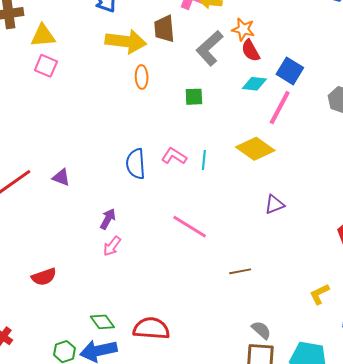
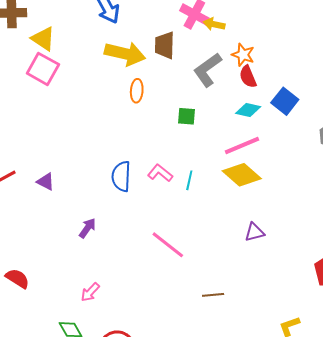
yellow triangle: (43, 36) -> (43, 39), turned 32
pink square: (46, 66) -> (43, 69), size x1.4
pink line: (280, 108) -> (242, 145), moved, turned 33
pink arrow: (112, 246) -> (90, 292), moved
red semicircle: (44, 277) -> (17, 278), turned -135

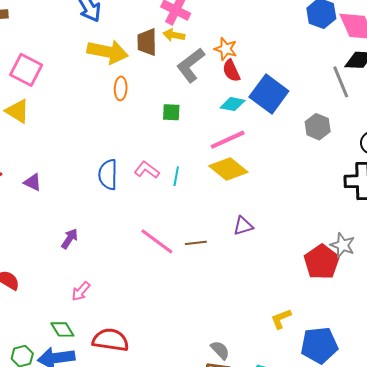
yellow arrow: (214, 24) -> (174, 35), moved
yellow triangle: (43, 39) -> (17, 111), moved
blue square: (285, 101) -> (269, 94), size x1.4
purple arrow: (87, 228) -> (70, 239), moved
brown line: (213, 295) -> (196, 243), moved

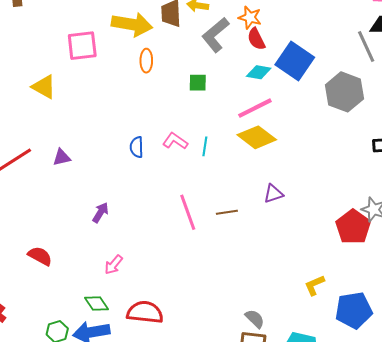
pink square: (26, 70) -> (82, 46), moved, turned -32
gray hexagon: (318, 127) -> (344, 92), size x1.5
blue semicircle: (108, 175) -> (137, 147), size x0.7
purple triangle: (33, 182) -> (62, 157), turned -36
pink line: (157, 241) -> (188, 212), turned 36

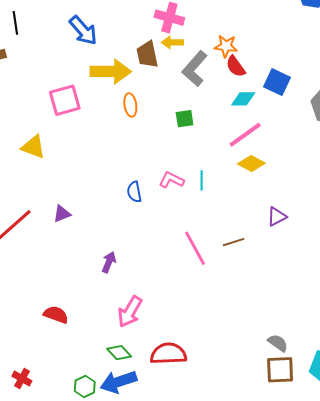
blue square: (295, 61) -> (277, 82), size x0.7
yellow diamond: (257, 137) -> (251, 163), size x0.7
pink arrow: (114, 265) -> (130, 312), size x1.5

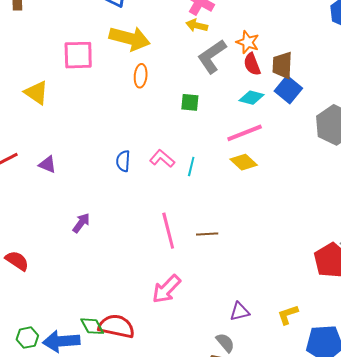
brown trapezoid: (147, 54) -> (282, 65), moved
purple triangle: (62, 214) -> (47, 165), turned 30
purple triangle: (277, 217) -> (240, 312), moved
pink arrow: (130, 312) -> (166, 289), moved
green diamond: (119, 353) -> (92, 326), moved

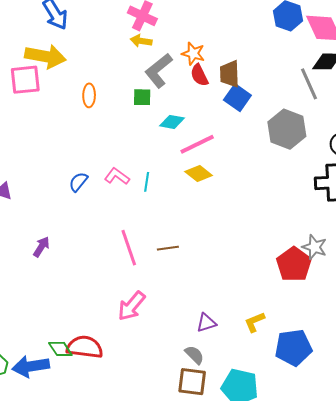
yellow arrow: (130, 38) -> (45, 56), moved
cyan diamond: (252, 98) -> (172, 122), moved
green square: (190, 102) -> (142, 97), moved
blue semicircle: (123, 161) -> (78, 182), turned 40

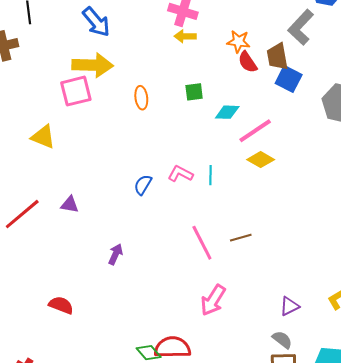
gray L-shape: (159, 71) -> (301, 27), moved

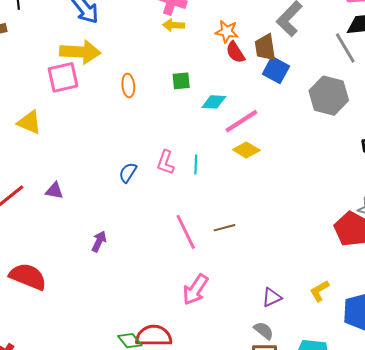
pink L-shape: (180, 174) -> (166, 162), turned -100
red semicircle: (61, 305) -> (28, 277), moved, size x1.5

